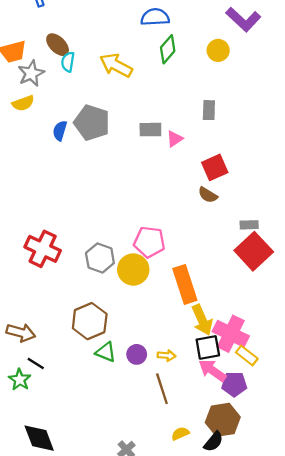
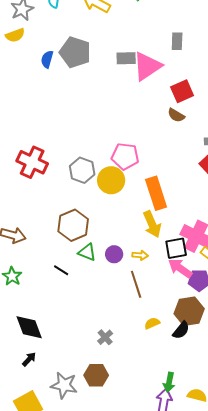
pink triangle: (175, 139) -> (147, 66), size x2.0
yellow arrow: (202, 320) -> (152, 224), moved
black line: (36, 364) -> (61, 270), moved

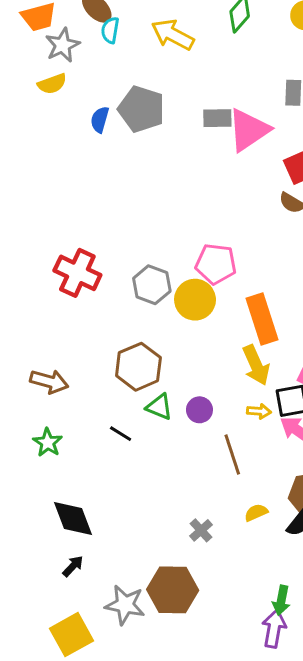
yellow arrow: (140, 255) -> (259, 411), moved
gray cross: (105, 337) -> (201, 530), moved
brown hexagon: (96, 375) -> (173, 590), size x1.4

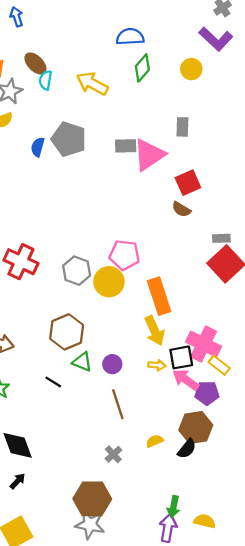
brown line: (232, 454) -> (118, 404), moved
gray star: (125, 605) -> (90, 524), moved

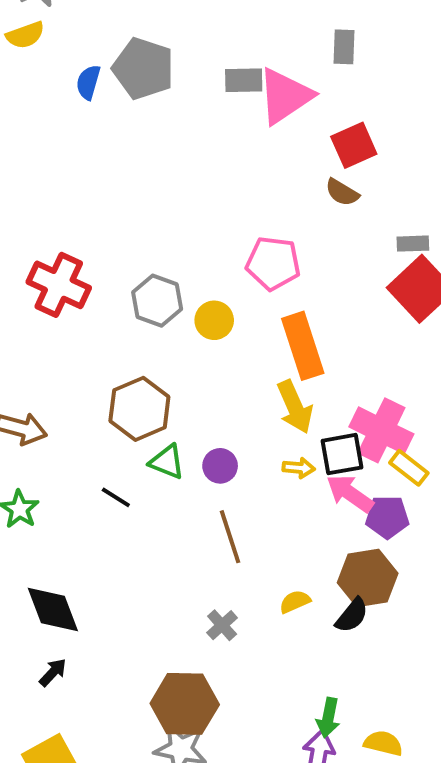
pink pentagon: (125, 255) -> (273, 263), moved
yellow circle: (109, 282) -> (214, 320), size x0.7

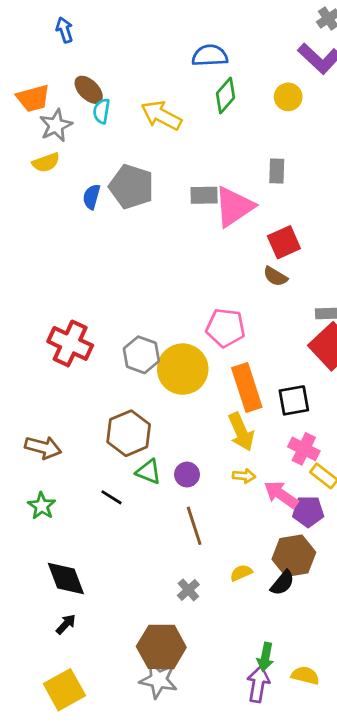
yellow circle: (214, 320) -> (183, 369), size x1.8
pink cross: (381, 430) -> (304, 449), size x0.7
black square: (342, 454) -> (294, 400), moved

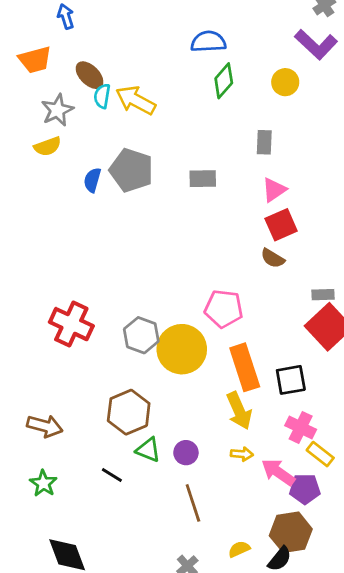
orange trapezoid: (33, 98) -> (35, 60), moved
yellow arrow: (161, 115) -> (136, 100), moved
gray rectangle: (277, 171) -> (264, 142), moved
pink triangle: (234, 207) -> (274, 190), moved, size x0.6

